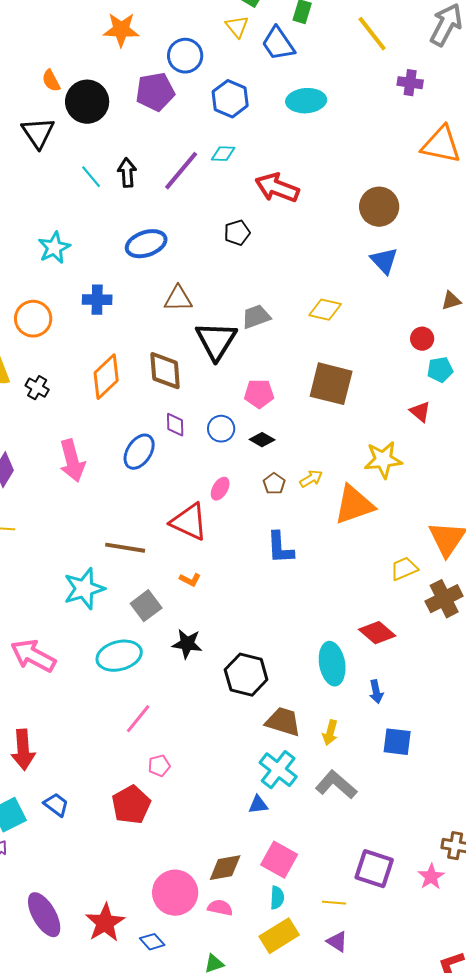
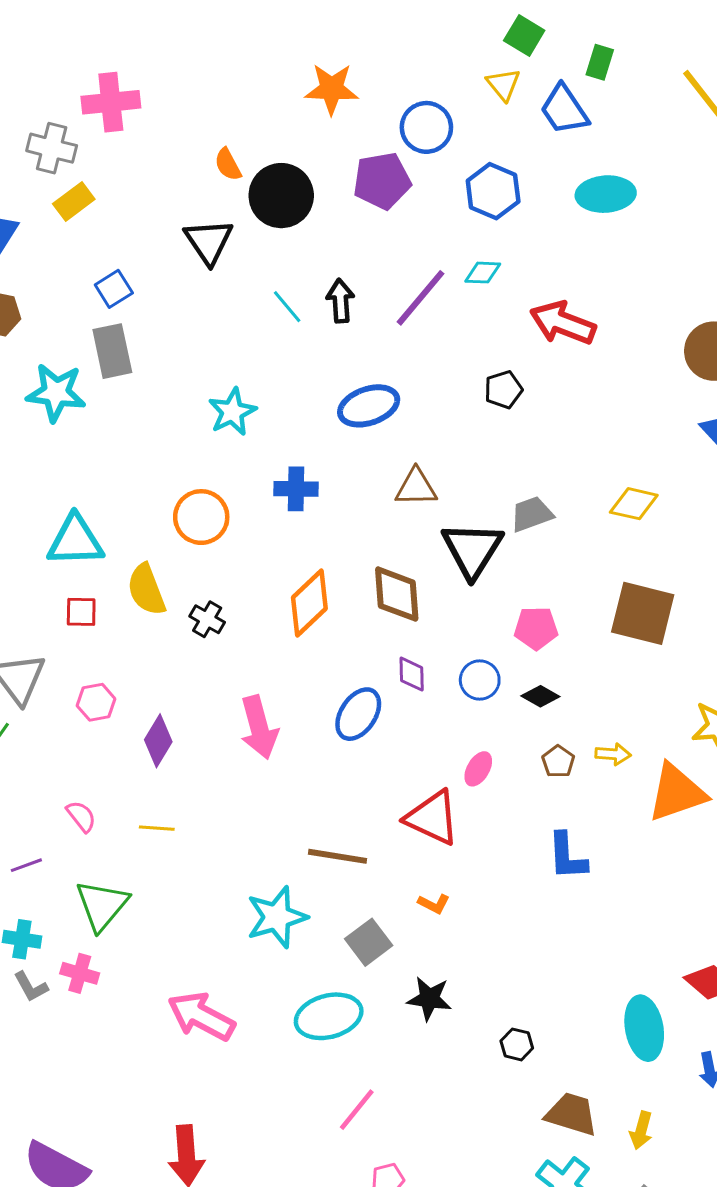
yellow arrow: (311, 479) -> (613, 754), turned 35
black hexagon: (246, 675) -> (517, 1044), size x0.5

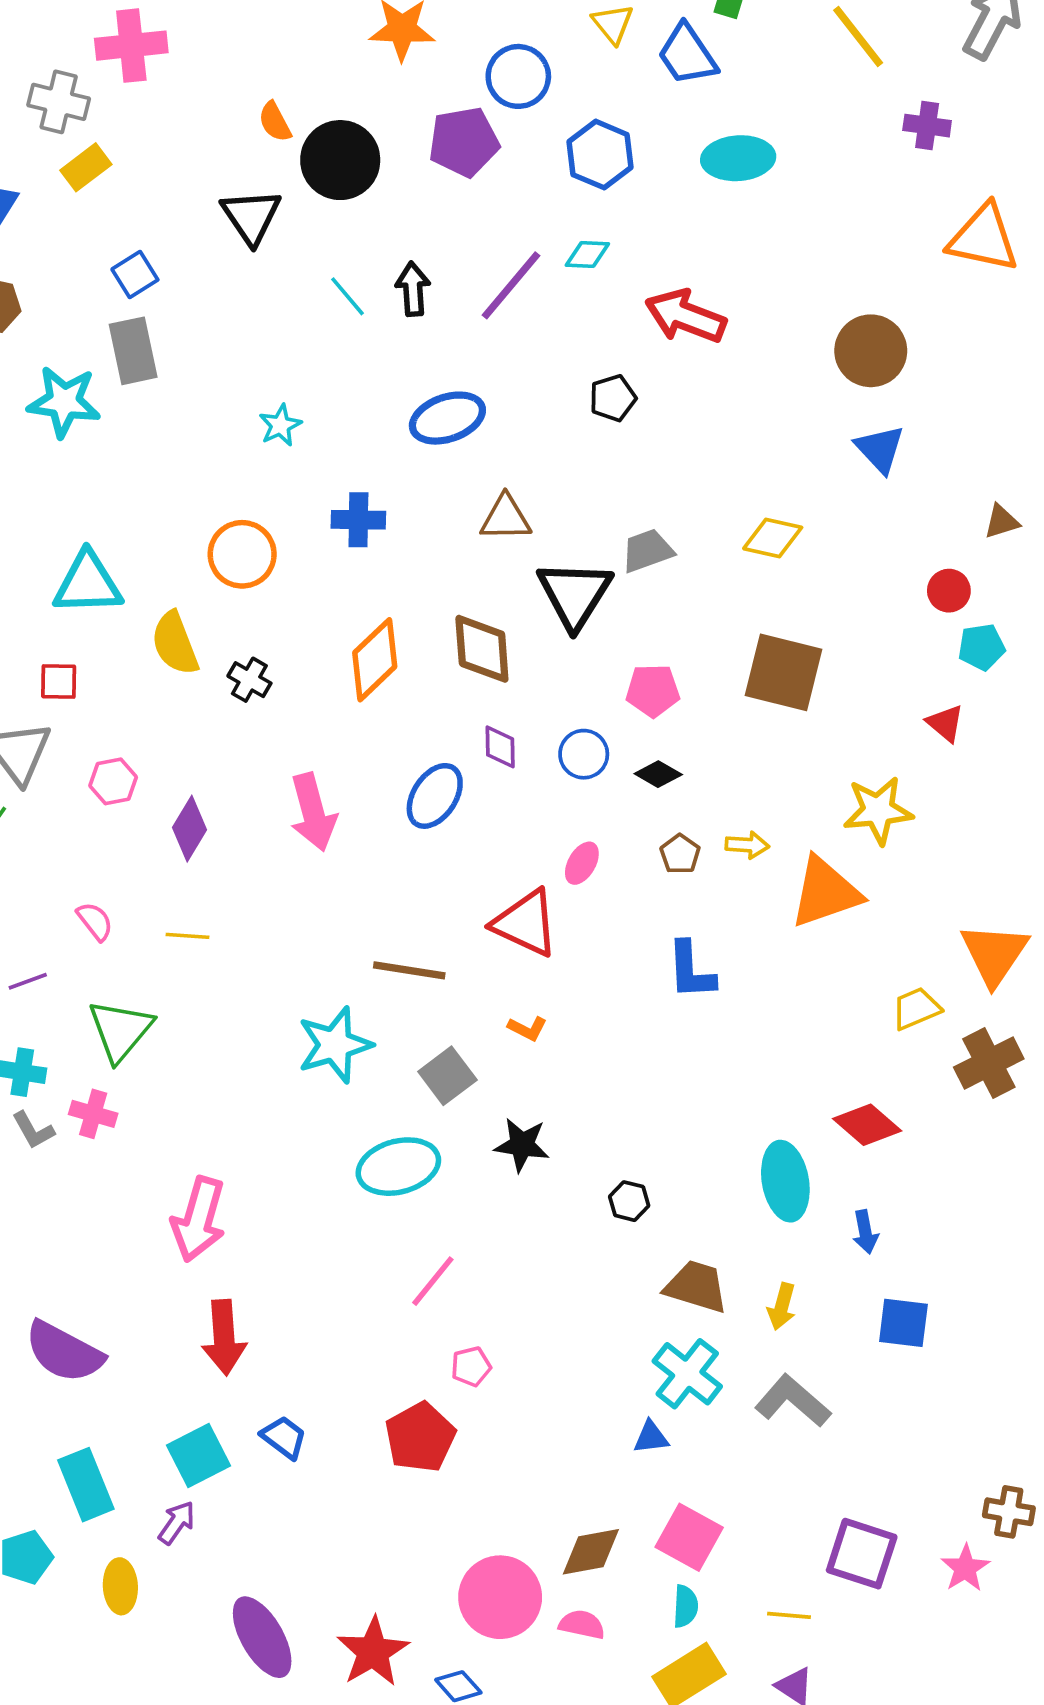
cyan star: (232, 412) -> (280, 425), size x0.7
red square: (81, 612) -> (59, 681), moved
pink arrow: (201, 1016) -> (199, 1219), moved, turned -102

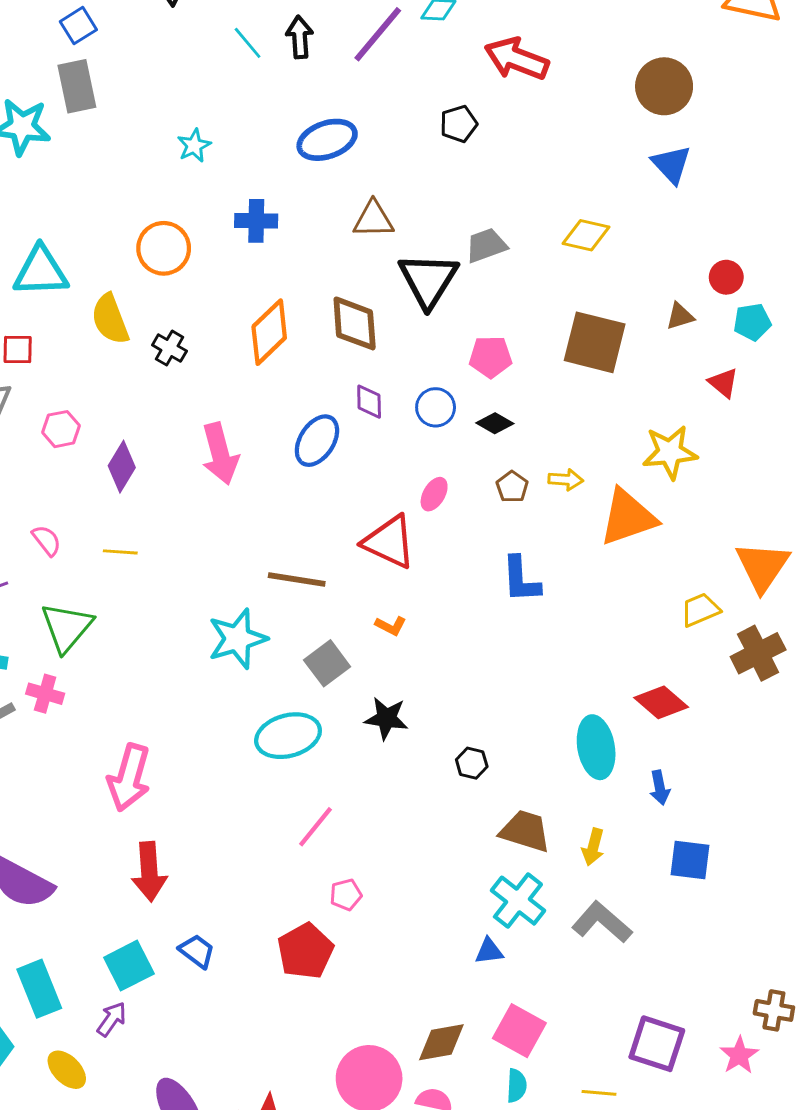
brown triangle: (1002, 522) -> (680, 316), moved
yellow ellipse: (120, 1586) -> (67, 1070), turned -42

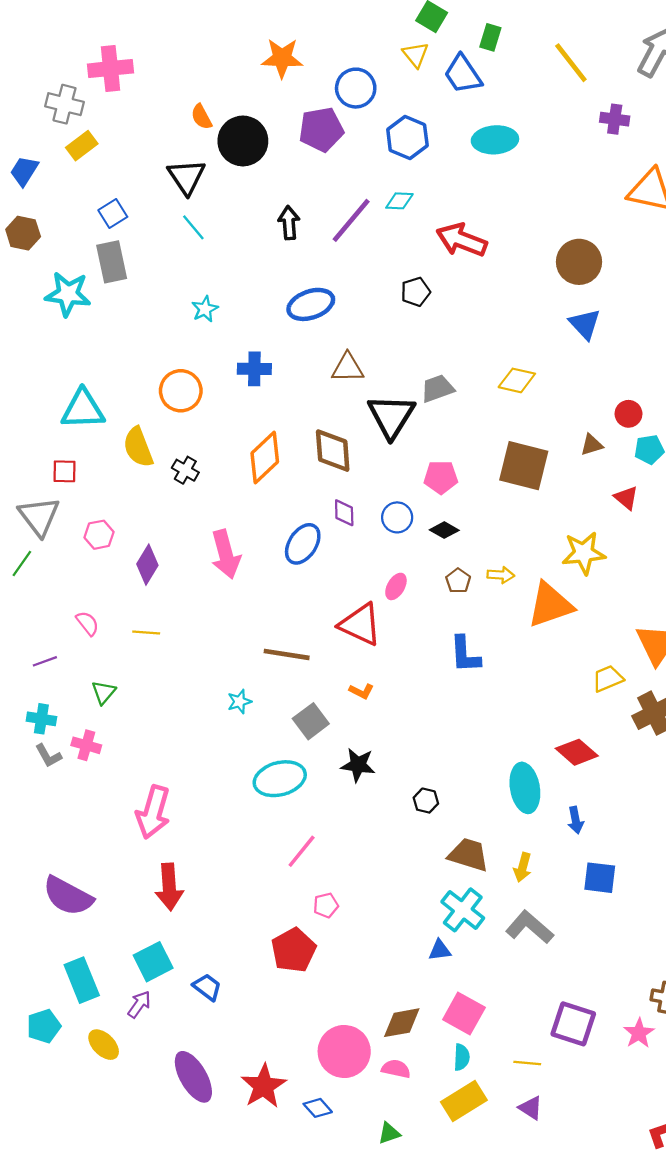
cyan line: (248, 43) -> (193, 227), moved
green triangle: (67, 627) -> (104, 692), size x0.6
cyan star: (237, 639) -> (239, 702), size x0.5
blue trapezoid: (197, 951) -> (207, 987), moved

